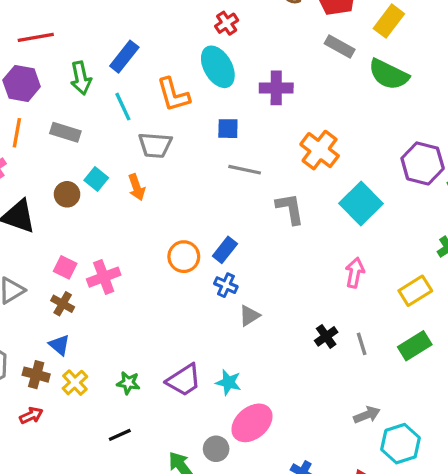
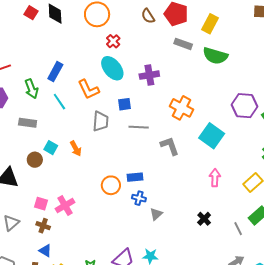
gray trapezoid: (155, 145) -> (101, 121), moved, turned -80
blue rectangle: (225, 250) -> (135, 177), turned 56
gray line: (362, 344) -> (238, 229), moved

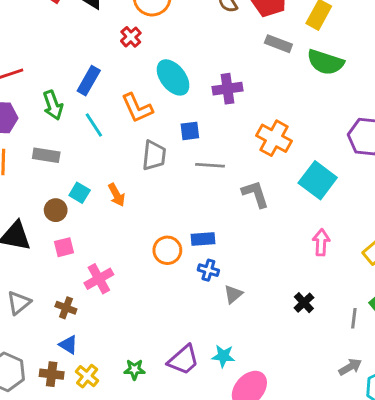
red cross: (113, 41) -> (131, 37), moved
pink square: (41, 204) -> (64, 247), moved, turned -32
gray line: (238, 229) -> (354, 318), turned 32

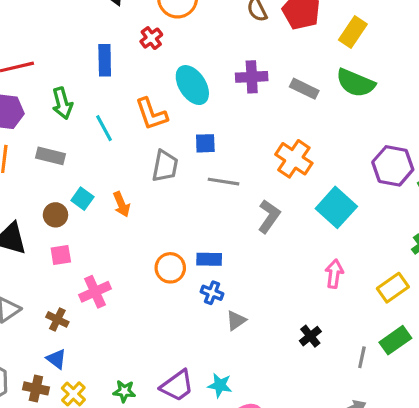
gray rectangle: (278, 44) -> (304, 89), moved
blue rectangle: (89, 81) -> (105, 60), moved, turned -36
purple cross: (228, 89) -> (252, 77), moved
gray L-shape: (255, 194) -> (269, 216), turned 48

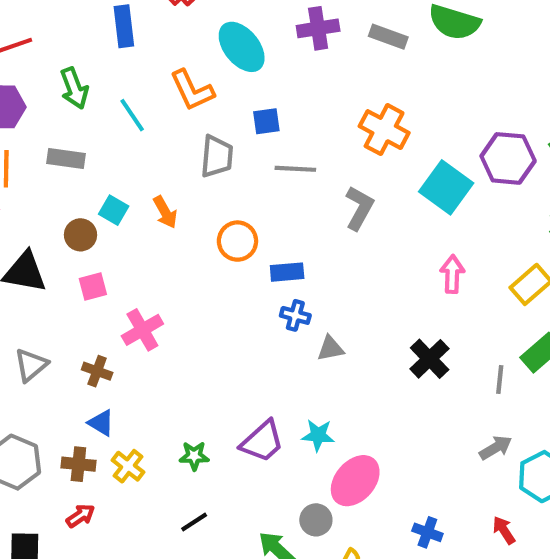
purple hexagon: (393, 166) -> (508, 158), moved
orange circle: (170, 268) -> (237, 241), moved
gray triangle: (236, 321) -> (330, 348), turned 30
black cross: (310, 336) -> (430, 359), size x1.4

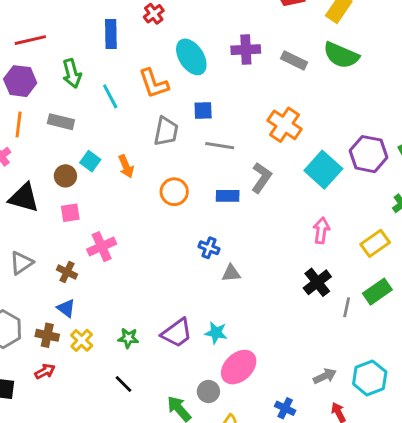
blue rectangle: (287, 272) -> (228, 196), moved
black cross: (430, 359) -> (317, 282), moved
gray arrow: (496, 448) -> (325, 376), moved
black line: (194, 522) -> (123, 384), turned 72

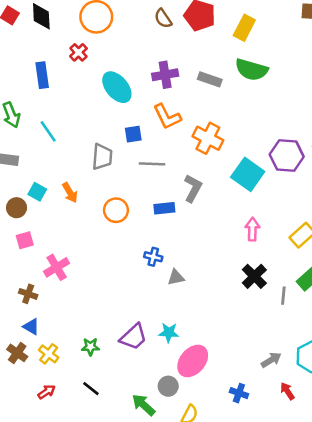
orange L-shape: (154, 83) -> (167, 117), moved
brown cross: (47, 335) -> (17, 353), turned 30
red arrow: (45, 371) -> (47, 392), moved

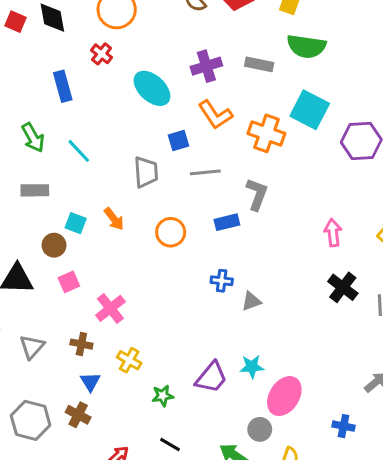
cyan square: (248, 174) -> (310, 110), moved
blue triangle: (31, 327) -> (90, 382), turned 36
yellow cross: (49, 354) -> (129, 360), moved

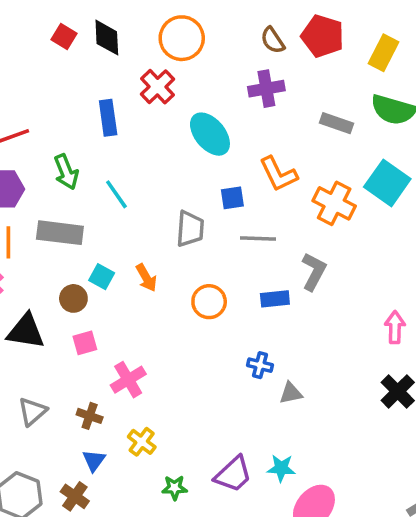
red cross: (102, 54) -> (158, 87), size x1.4
purple cross: (206, 66) -> (266, 89), moved
gray rectangle: (35, 190) -> (60, 233), size x1.4

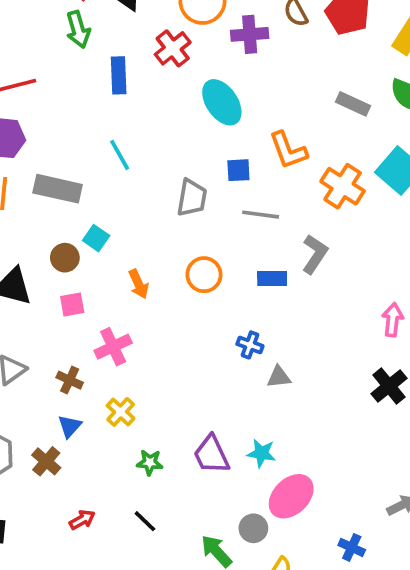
purple cross: (266, 89) -> (250, 34), moved
green arrow: (66, 172) -> (78, 29), moved
orange arrow: (146, 278) -> (139, 284), moved
purple trapezoid: (233, 474) -> (211, 455), turned 102

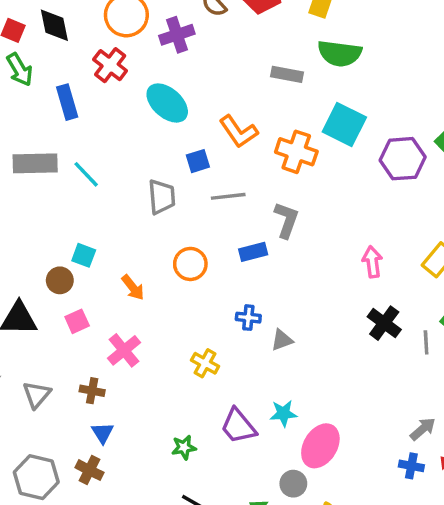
gray rectangle: (58, 189) -> (35, 163), moved
yellow cross: (121, 412) -> (205, 363), moved
blue cross: (352, 547) -> (411, 466), moved

